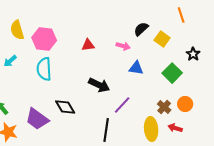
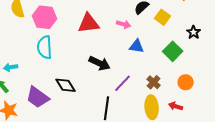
red triangle: (88, 45) -> (89, 23), size x1.6
cyan arrow: (10, 61) -> (11, 67), moved, turned 32
brown cross: (164, 107) -> (154, 82), moved

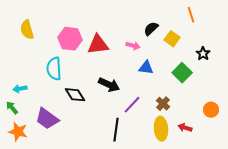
pink hexagon: (45, 17) -> (70, 39), moved
orange circle: (186, 82) -> (211, 110), moved
black diamond: (66, 85) -> (75, 95), moved

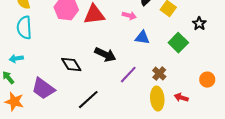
cyan semicircle: (54, 69) -> (24, 28), moved
black line: (116, 130) -> (88, 100), moved, turned 40

